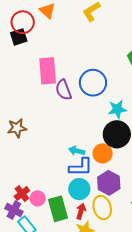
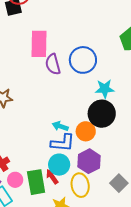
pink circle: (38, 198) -> (15, 180), moved
red arrow: (81, 211) -> (52, 177), moved, turned -56

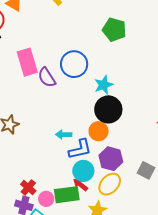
cyan arrow: (60, 126) -> (64, 135), moved
green rectangle: (36, 182) -> (67, 195), turned -70
yellow ellipse: (80, 185) -> (110, 184), turned 70

